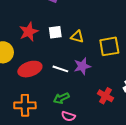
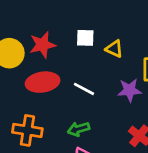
red star: (29, 32) -> (42, 45), moved
purple star: (82, 66) -> (130, 90), moved

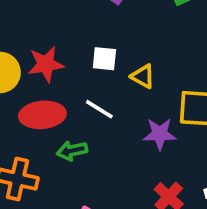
white line: (84, 89) -> (99, 109), moved
green arrow: (78, 129) -> (72, 151), moved

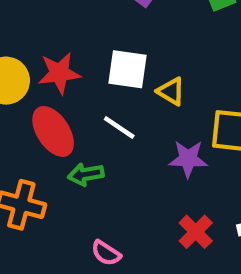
white square: (104, 59) -> (127, 69), size x1.4
red ellipse: (42, 115) -> (53, 131), turned 60

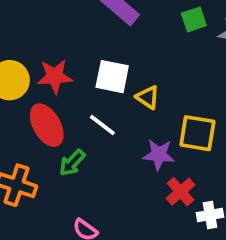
green arrow: (86, 174) -> (72, 163), turned -40
red cross: (196, 232) -> (181, 192), moved

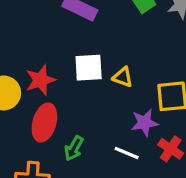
red ellipse: (47, 125) -> (44, 122), turned 60
white line: (102, 125) -> (127, 153), moved

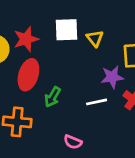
yellow triangle: (123, 77) -> (95, 38), turned 30
white line: (127, 153) -> (97, 102), turned -36

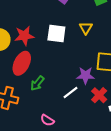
yellow triangle: (95, 38) -> (86, 28), moved
white line: (97, 102) -> (71, 93), turned -35

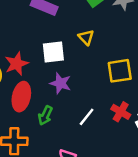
purple star: (85, 75) -> (60, 83), moved, turned 30

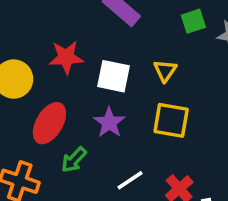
red star: (16, 64) -> (66, 57), moved
yellow square: (120, 71) -> (171, 120), moved

